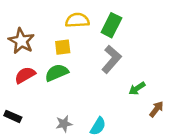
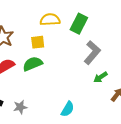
gray L-shape: (111, 59) -> (92, 52), moved
gray star: (64, 124) -> (20, 107), moved

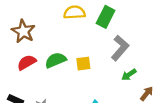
yellow square: (38, 42) -> (83, 64), moved

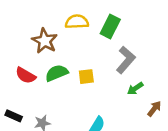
brown star: (23, 31) -> (45, 41), moved
red semicircle: (27, 62) -> (26, 75), turned -120

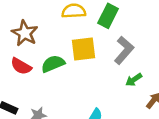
brown star: (45, 41) -> (25, 33), moved
yellow square: (86, 77) -> (84, 49), moved, size x1.5

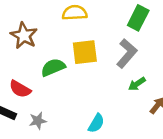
green rectangle: (108, 16) -> (138, 18), moved
red semicircle: (21, 66) -> (20, 89), moved

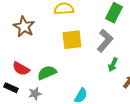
green semicircle: (53, 67) -> (47, 73), moved
green arrow: (137, 84) -> (113, 65), turned -32

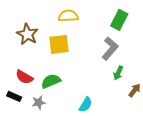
yellow square: (72, 40) -> (59, 44), moved

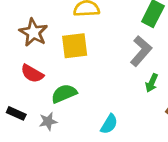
red semicircle: (24, 77) -> (32, 74), moved

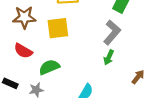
brown star: (33, 32) -> (24, 17), turned -30
green arrow: (152, 83) -> (109, 57), moved

